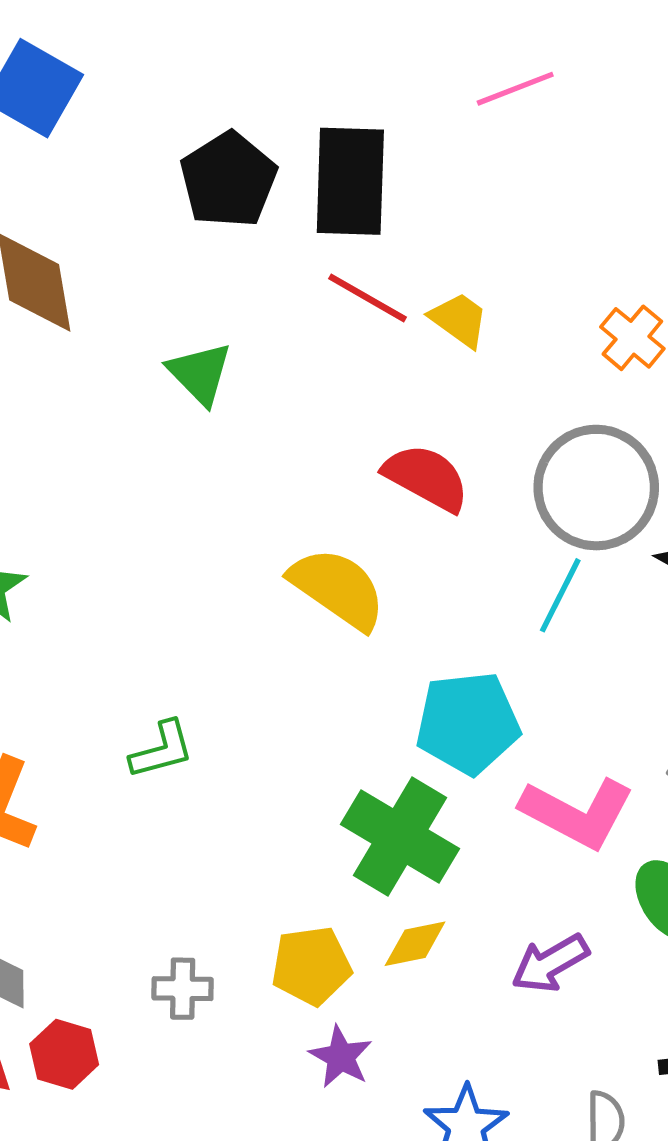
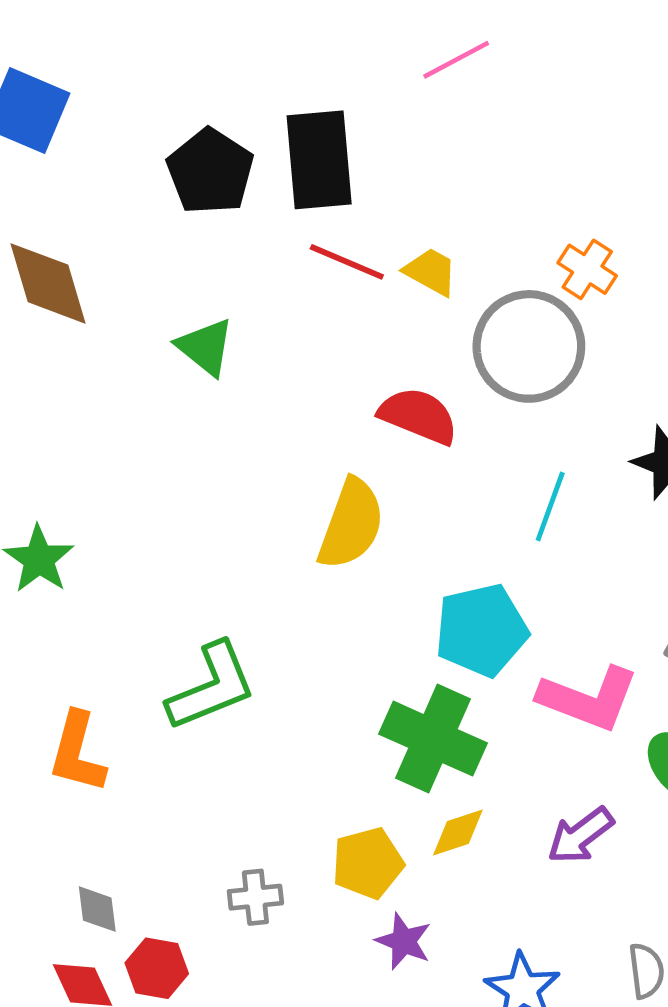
gray circle: (596, 488) -> (529, 346), moved
yellow semicircle: (338, 588) -> (351, 524), turned 82
green L-shape: (162, 750) -> (211, 687), size x1.6

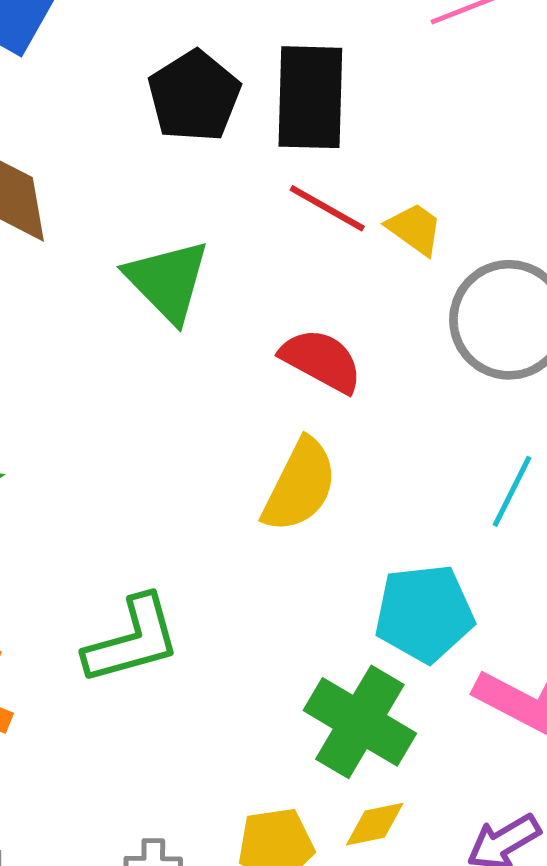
green triangle: (205, 347) -> (168, 281), size x1.4
red semicircle: (418, 416) -> (321, 361), moved

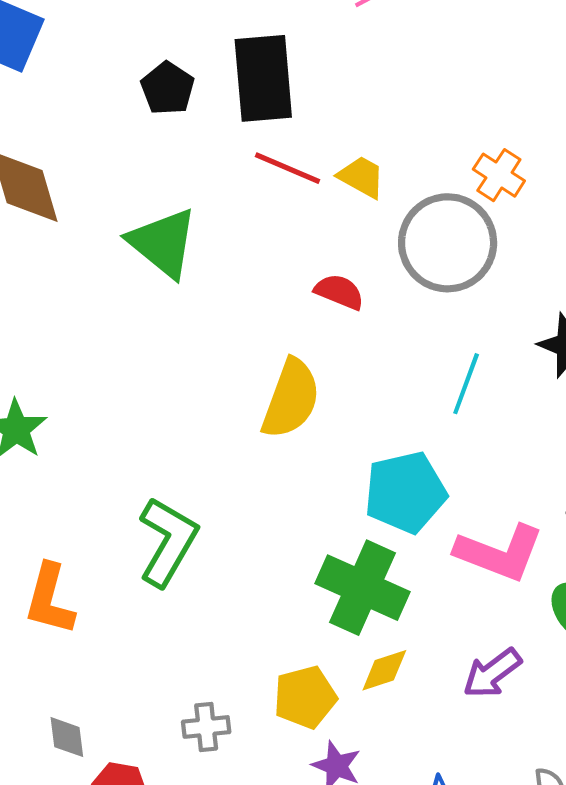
black pentagon: (194, 96) -> (168, 88), size x0.7
red semicircle: (321, 361) -> (339, 292), moved, size x0.7
green L-shape: (132, 640) -> (168, 542), turned -38

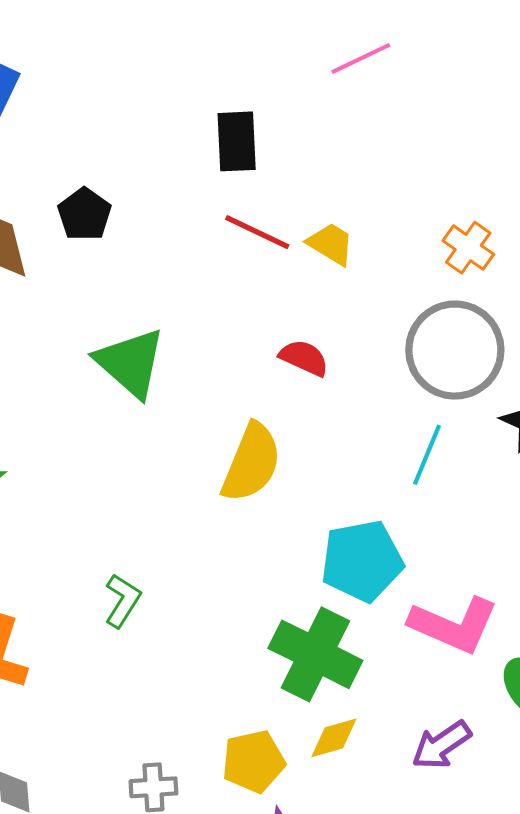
black rectangle: (263, 78) -> (237, 141), size x0.7
black pentagon: (168, 88) -> (84, 214), moved
green triangle: (163, 243) -> (130, 363), moved
gray circle: (448, 243) -> (455, 350), moved
green L-shape: (168, 542) -> (123, 601), size x0.6

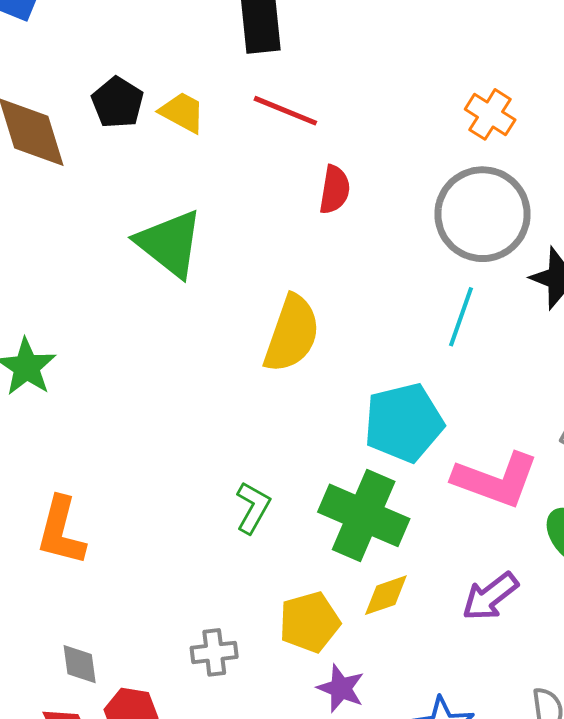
yellow trapezoid: (331, 244) -> (182, 112), moved
red semicircle: (304, 358) -> (335, 190), moved, turned 78
green L-shape: (123, 601) -> (253, 508), moved

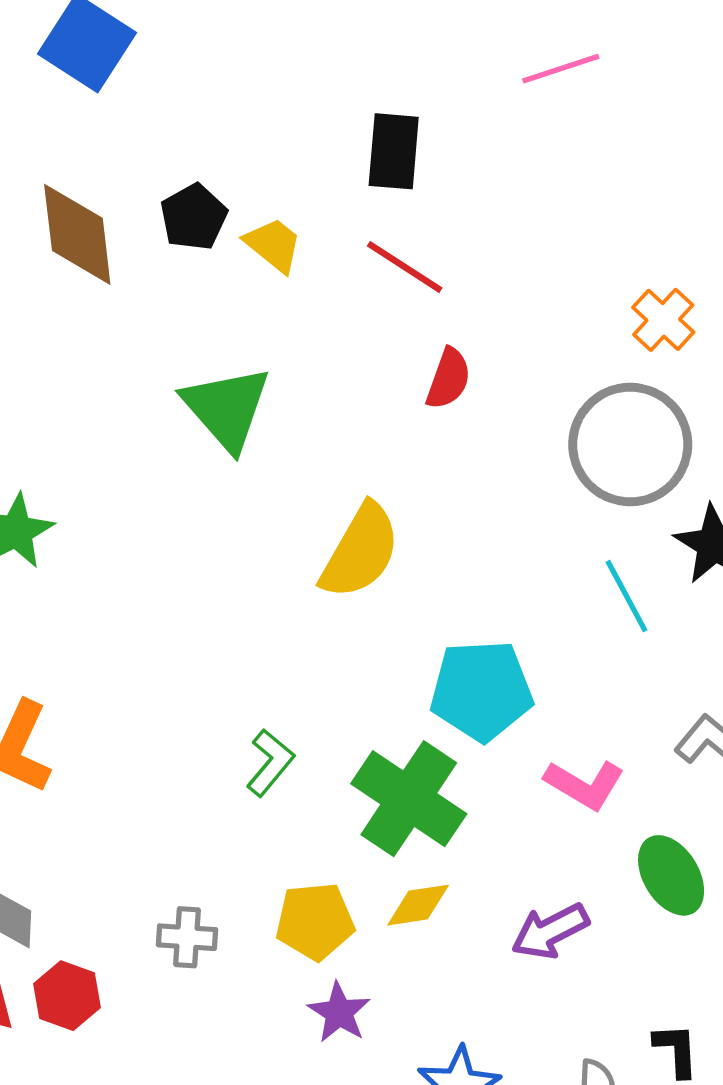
cyan line: (461, 317) -> (626, 596), moved, turned -58
pink L-shape: (496, 480) -> (584, 785), size x0.7

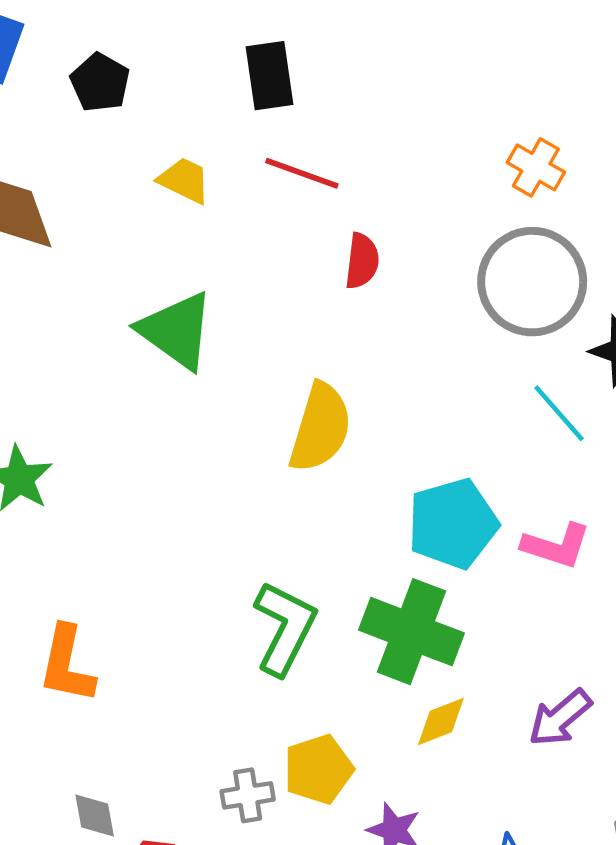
black pentagon: (194, 217) -> (100, 82), moved
green L-shape: (270, 763) -> (285, 628), size x1.6
pink L-shape: (584, 785) -> (556, 546), moved
yellow pentagon: (315, 921) -> (318, 769), moved

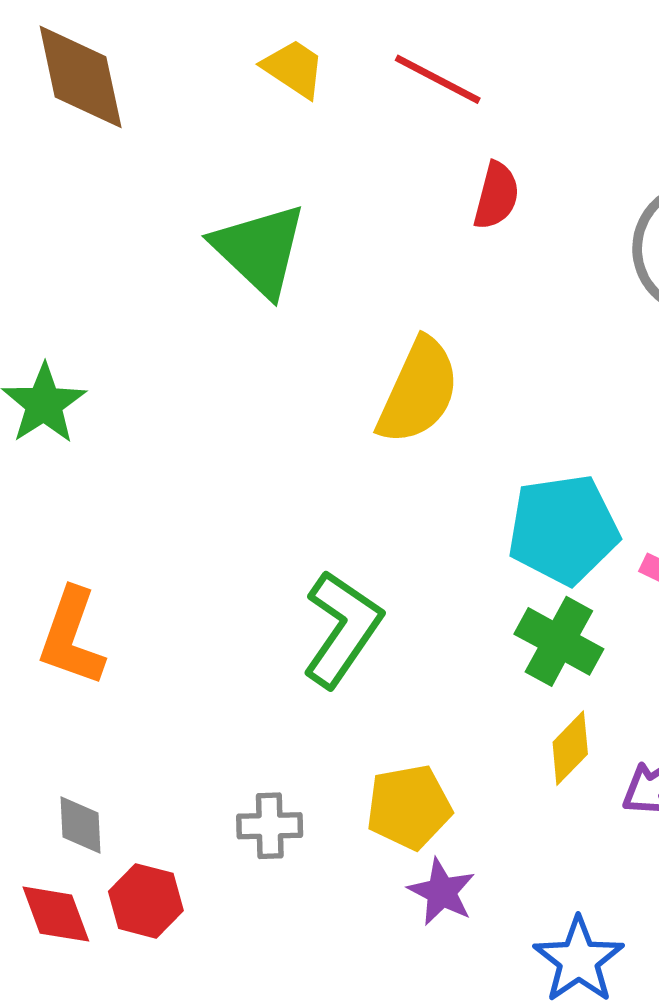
green cross: (412, 632) -> (559, 641), moved, size x0.7
yellow diamond: (441, 722) -> (570, 748), moved, turned -32
yellow pentagon: (318, 769) -> (409, 807), moved

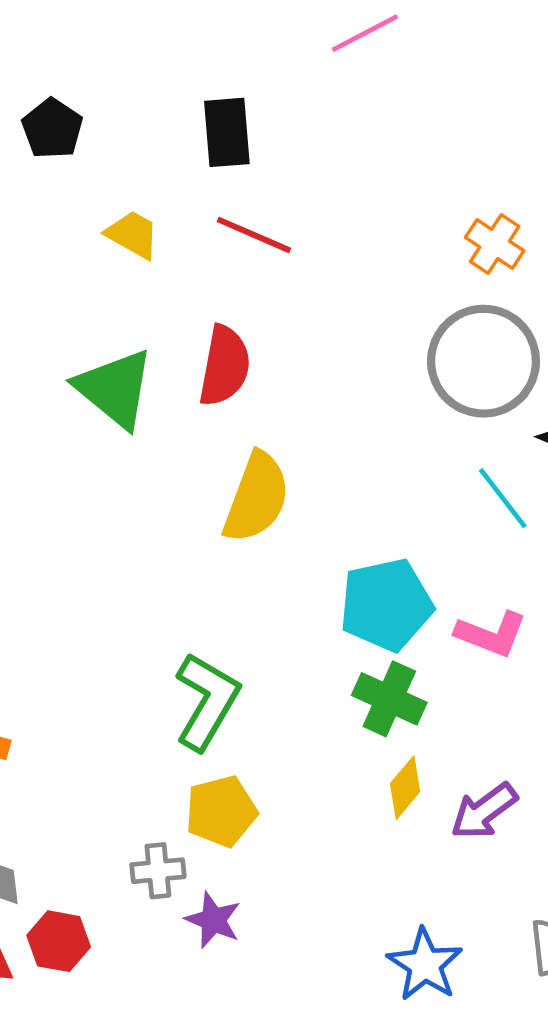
red semicircle: (496, 196) -> (225, 366), moved, size x1.4
yellow pentagon: (409, 807) -> (221, 811), moved
purple star: (442, 892) -> (213, 920), moved

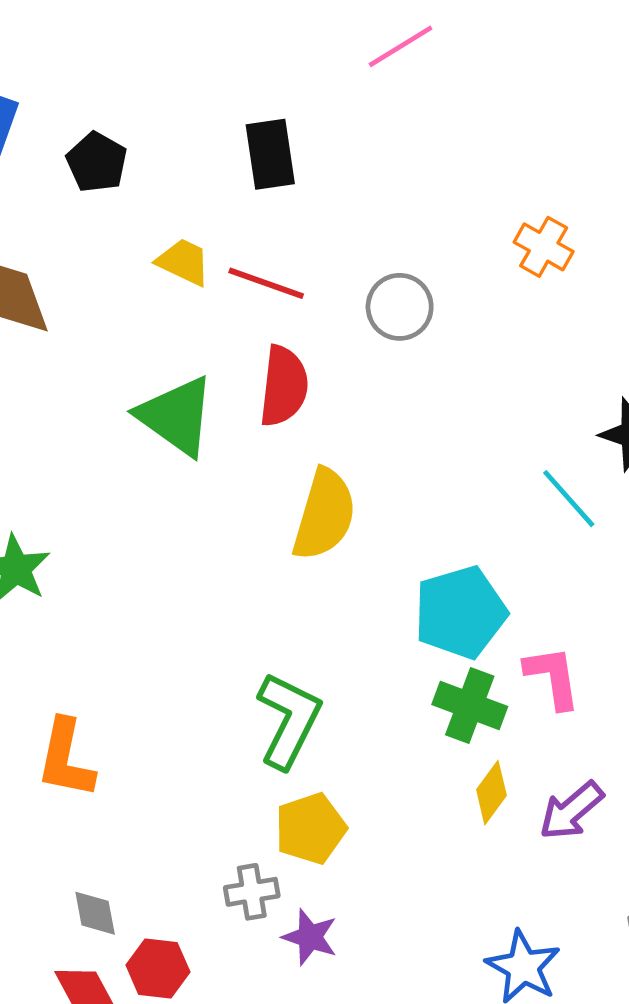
red line: (254, 235) -> (266, 283), moved
gray circle: (483, 361) -> (400, 307), moved, size x0.6
pink L-shape: (491, 634) -> (553, 677), moved, turned -116

